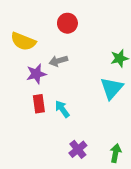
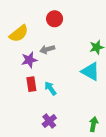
yellow semicircle: (23, 41) -> (19, 34), turned -60
cyan triangle: (112, 88) -> (90, 71), turned -42
purple cross: (78, 149) -> (49, 121), moved

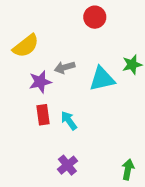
red circle: (55, 19) -> (95, 17), moved
cyan triangle: (90, 71) -> (102, 79), moved, turned -42

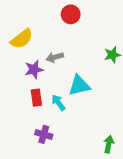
red circle: (95, 17) -> (71, 14), moved
cyan triangle: (102, 79) -> (79, 85), moved
purple cross: (67, 165) -> (44, 134), moved, turned -35

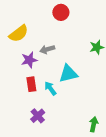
purple cross: (44, 134) -> (38, 116), turned 32

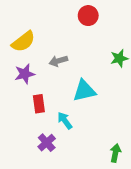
red circle: (61, 12) -> (88, 16), moved
purple star: (29, 60) -> (25, 74), moved
cyan arrow: (50, 88) -> (65, 121), moved

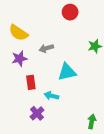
yellow semicircle: (23, 41) -> (18, 33), turned 72
cyan arrow: (65, 121) -> (51, 96), turned -40

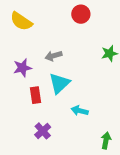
yellow semicircle: (18, 33) -> (21, 21), moved
cyan triangle: (67, 72) -> (59, 83), moved, turned -30
cyan arrow: (51, 96) -> (80, 111), moved

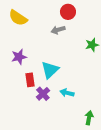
gray arrow: (53, 56) -> (58, 30), moved
purple cross: (43, 131) -> (43, 94), moved

